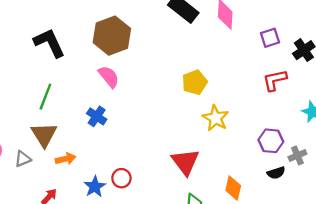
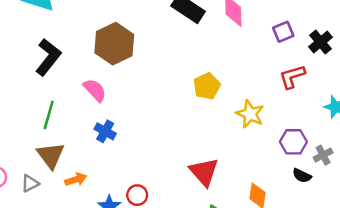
black L-shape: (49, 43) -> (48, 57), turned 68
pink semicircle: (109, 77) -> (95, 90), moved
yellow star: (215, 118) -> (250, 114), moved
black semicircle: (276, 173) -> (302, 176), turned 48

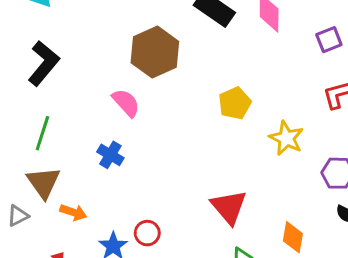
brown hexagon: (114, 44) -> (155, 52), moved
pink semicircle: (95, 90) -> (126, 103), moved
orange arrow: (76, 179) -> (73, 212), turned 35

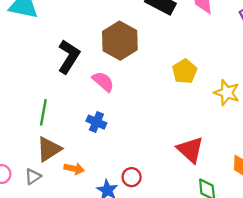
black L-shape: (44, 63) -> (69, 57), moved
brown triangle: (44, 182) -> (49, 149), turned 40

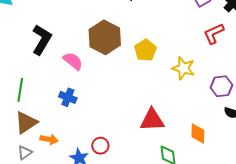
brown hexagon: (120, 41) -> (105, 37), moved
red triangle: (190, 150) -> (152, 120), turned -44
gray triangle: (33, 177) -> (25, 153), moved

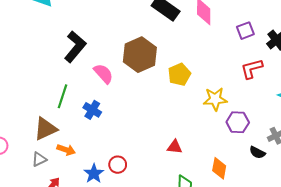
yellow star: (183, 68) -> (215, 99), turned -30
purple hexagon: (221, 86) -> (238, 122), moved
green line: (20, 90) -> (63, 96), moved
red triangle: (152, 120) -> (175, 147), size x0.6

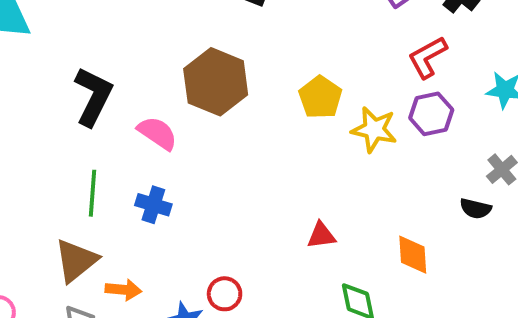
yellow pentagon: (179, 74) -> (320, 97), moved
yellow star: (215, 99) -> (374, 130), turned 30
purple hexagon: (238, 122) -> (431, 114), moved

